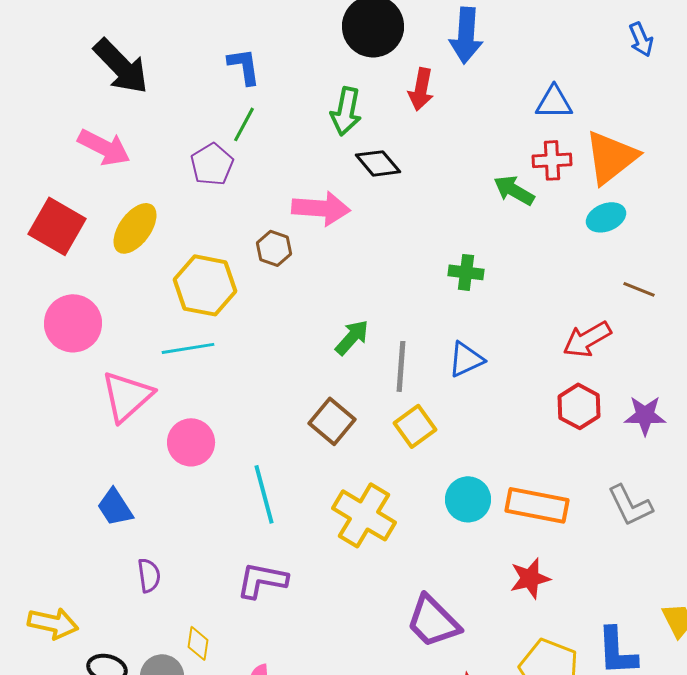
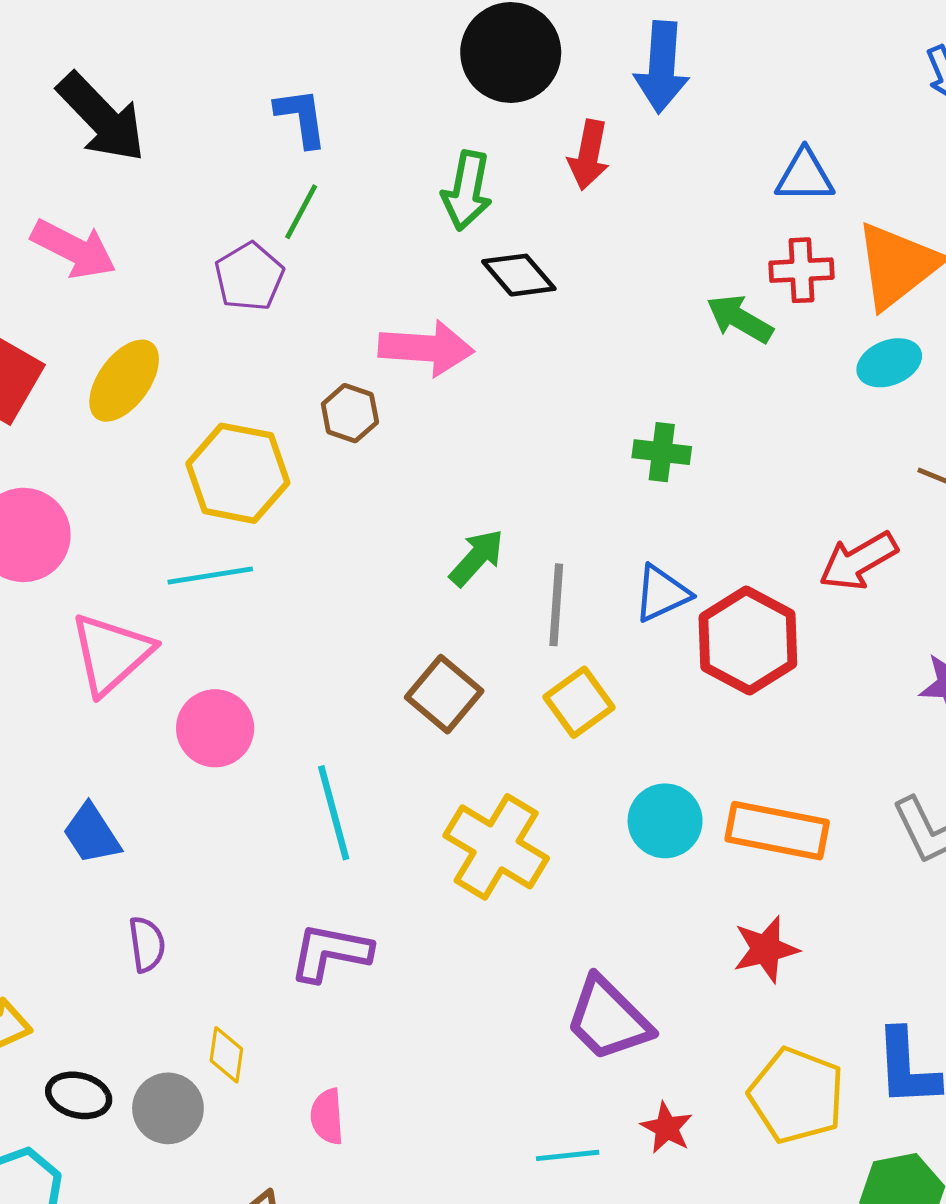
red hexagon: (579, 406) -> (748, 641), moved, size x1.4

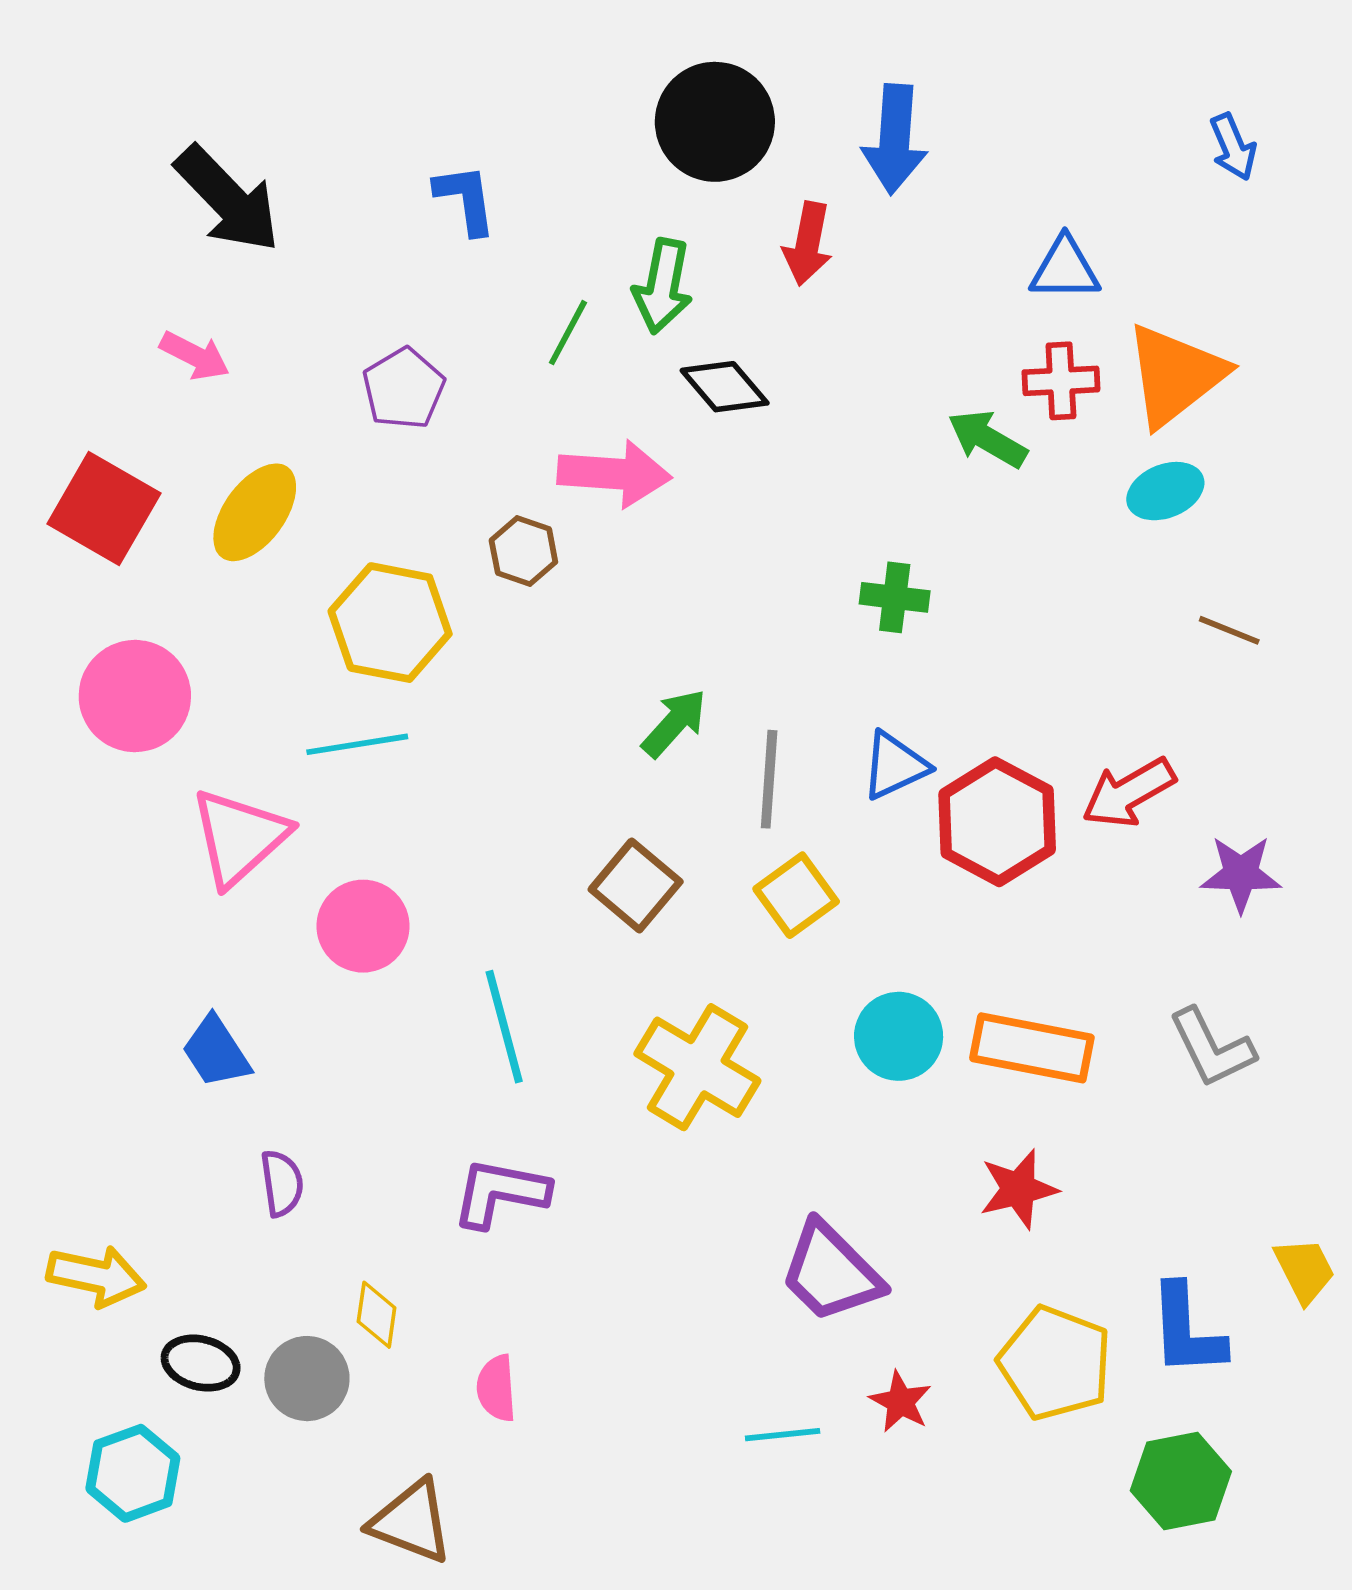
green line: (301, 212) -> (568, 333), moved
pink arrow: (74, 249) -> (195, 356), size x0.7
red arrow: (858, 561) -> (1129, 793), moved

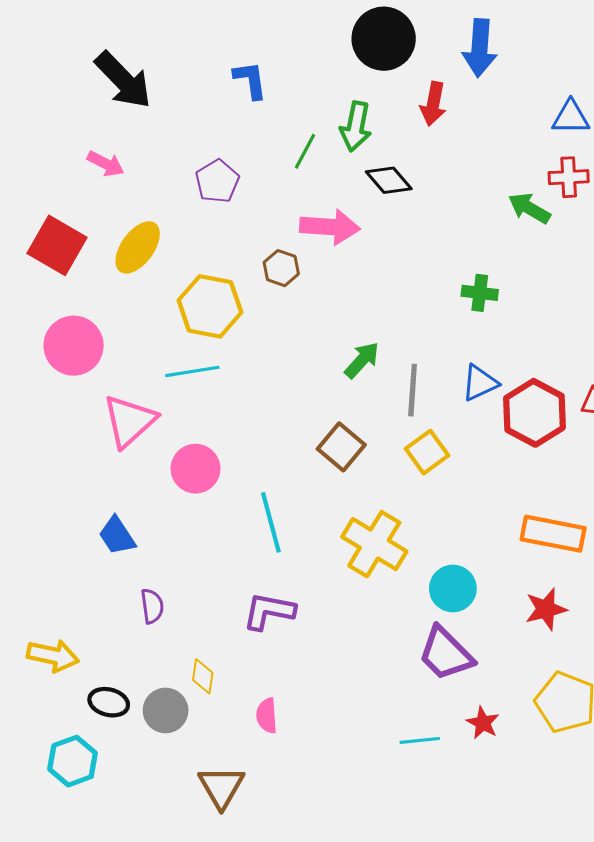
cyan circle: (899, 1036) -> (453, 588), moved
brown triangle: (411, 1522) -> (221, 787), turned 39

